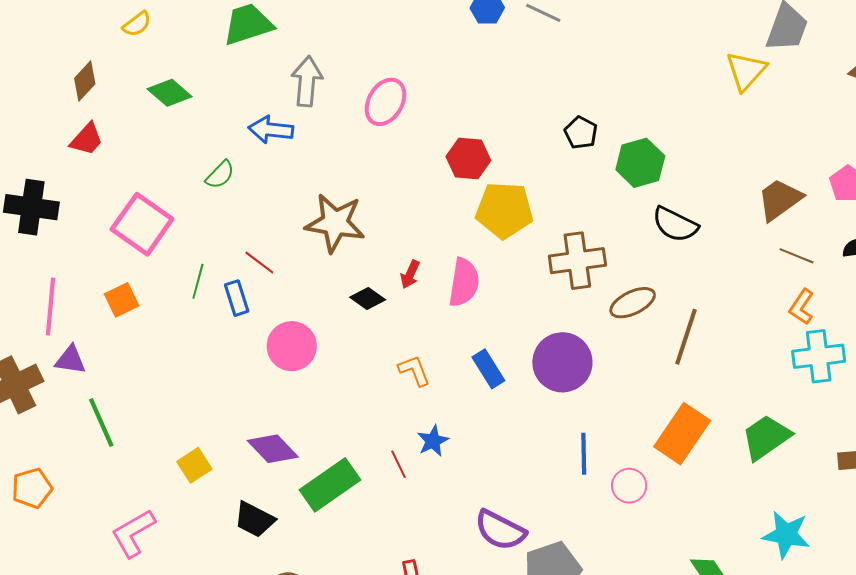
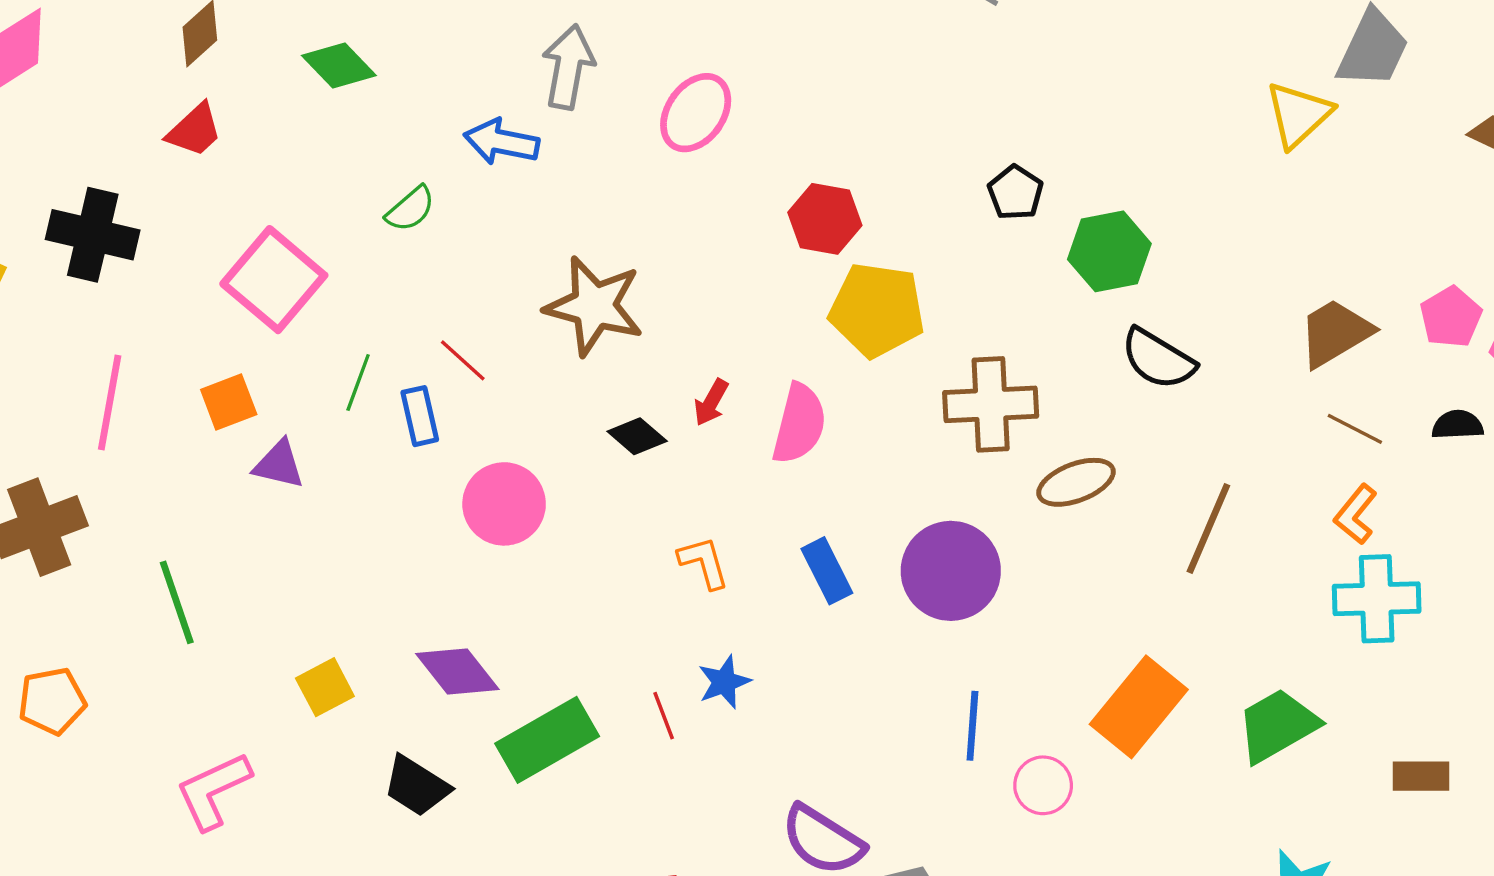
brown line: (686, 337) -> (1208, 529), moved
purple triangle: (70, 360) -> (279, 464), moved

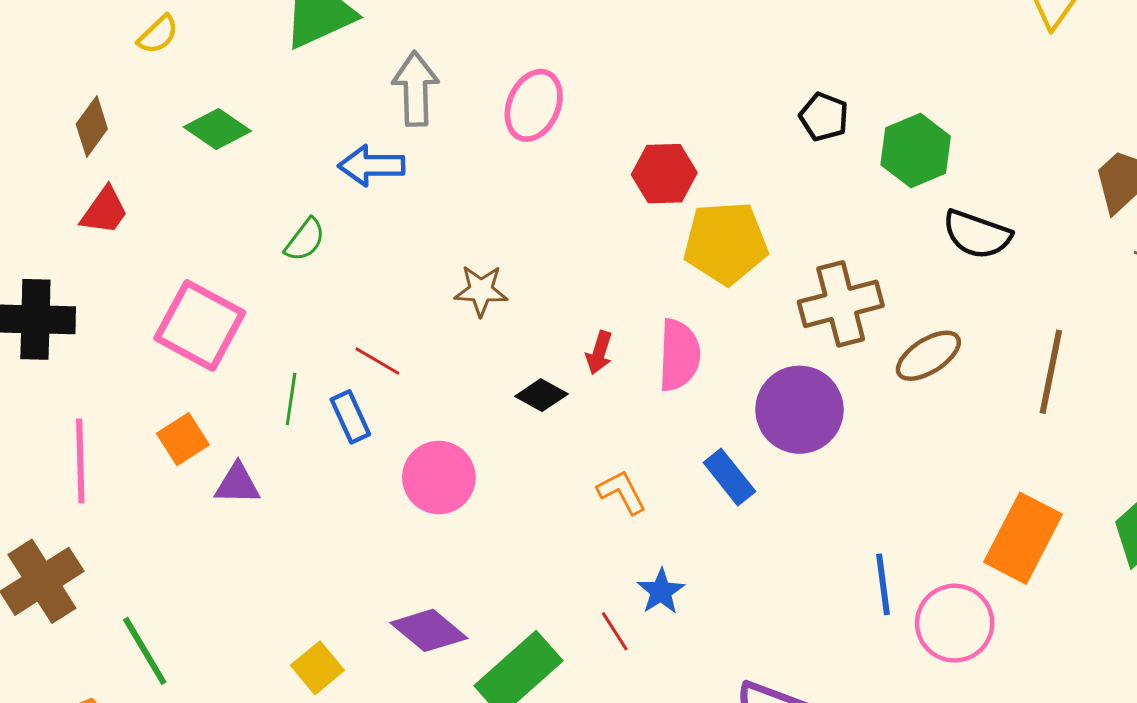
brown star: (594, 306) -> (481, 290), size x0.6
purple circle: (951, 571) -> (799, 410), moved
green line: (177, 602) -> (145, 651), moved
pink circle: (1043, 785) -> (955, 623), size x1.5

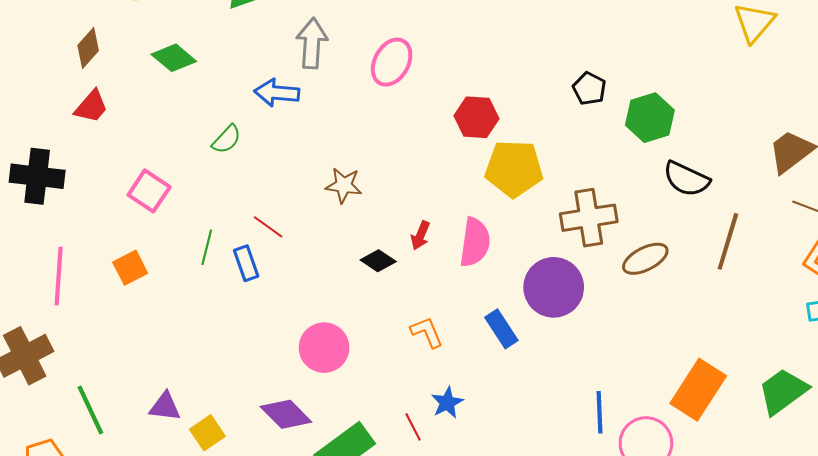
pink square: (200, 325) -> (149, 191), size x0.7
brown line: (1051, 372) -> (728, 241), moved
pink circle: (439, 477) -> (324, 348), moved
purple triangle: (237, 484) -> (165, 407), moved

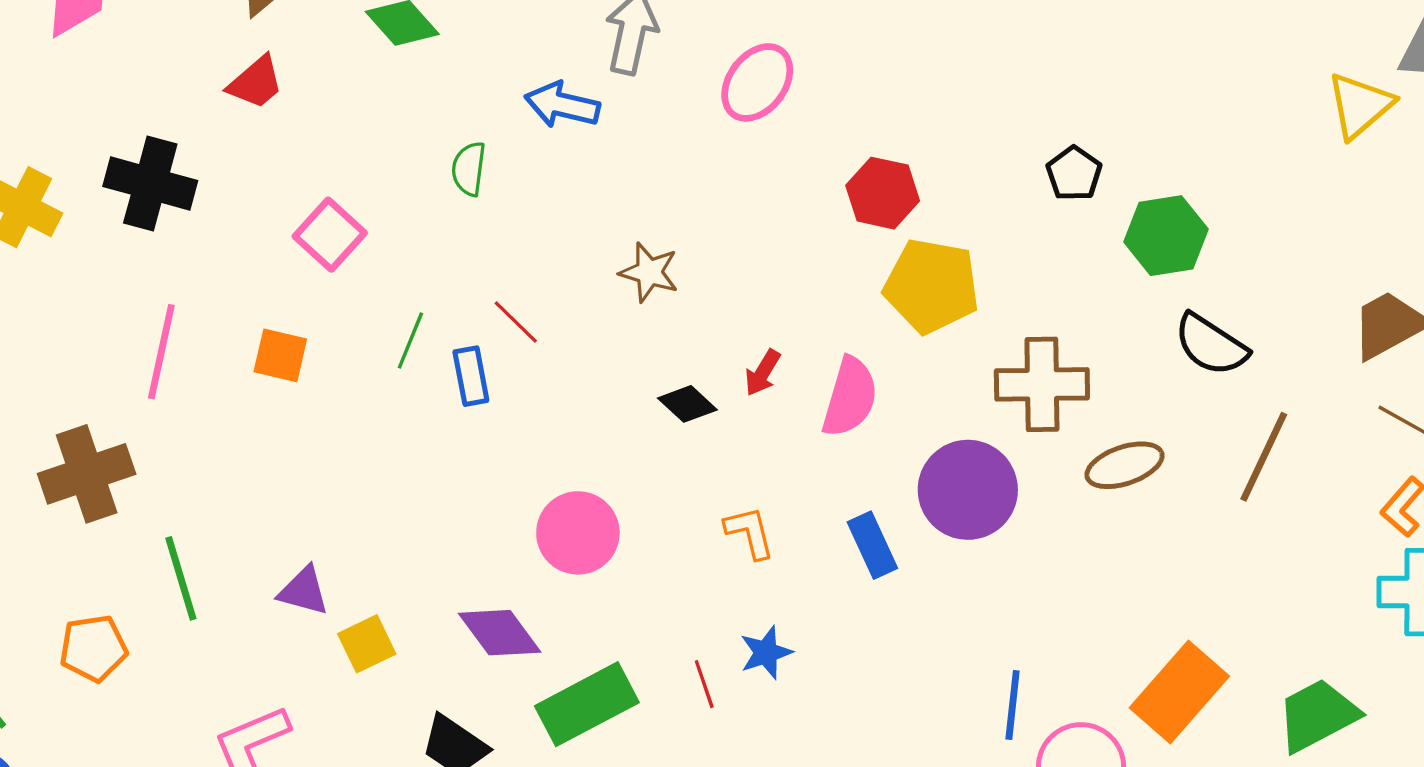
green semicircle: (227, 139) -> (469, 169), turned 136
orange square: (130, 268) -> (280, 355), turned 32

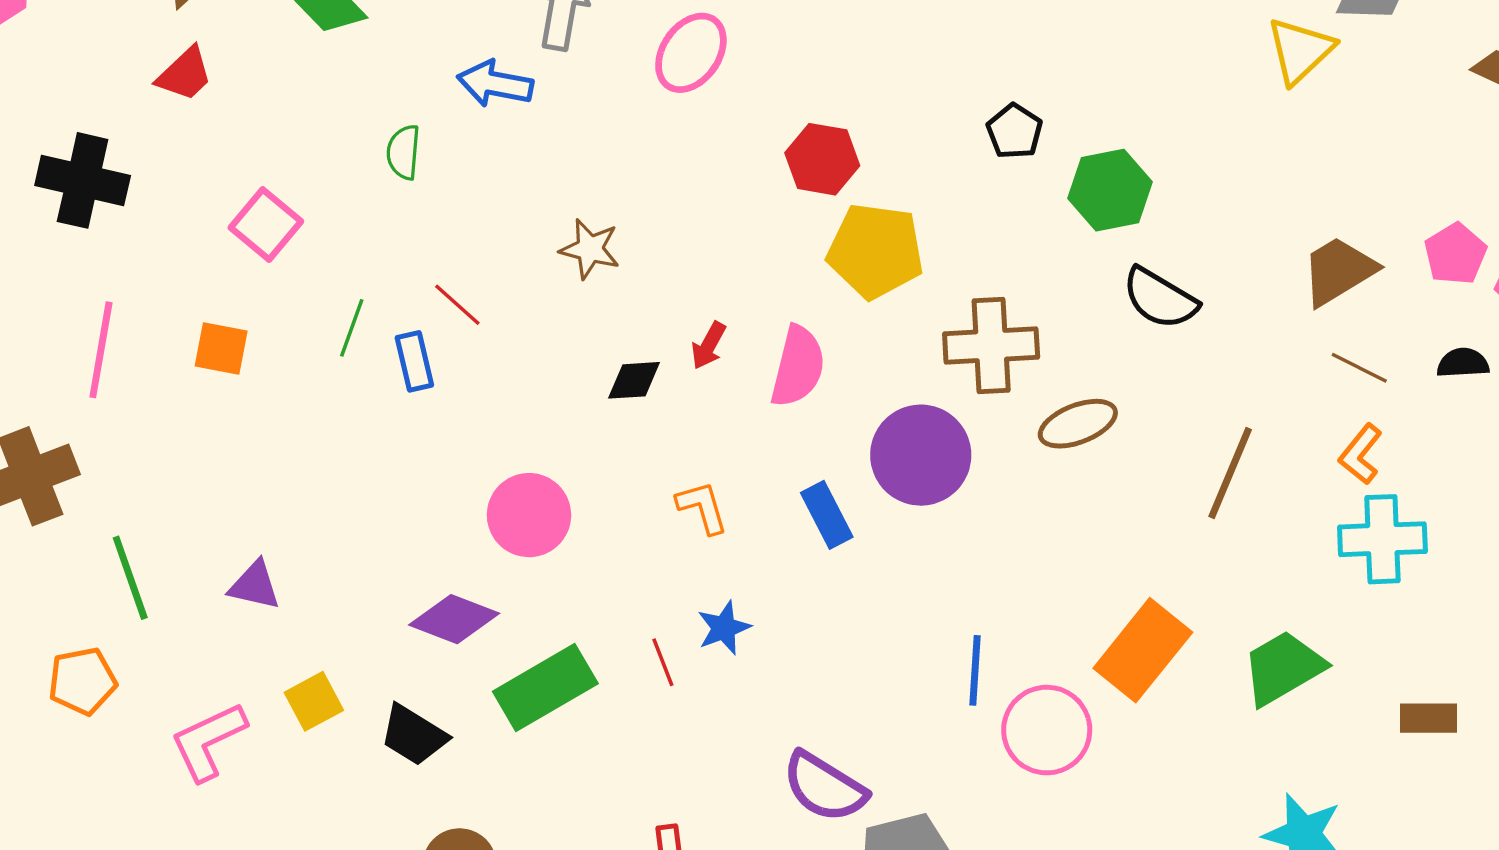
black diamond: (687, 404) -> (634, 380), turned -44
brown line: (1264, 457) -> (1230, 473), moved
purple diamond: (500, 633) -> (454, 619), turned -30
yellow square: (367, 644) -> (314, 701), moved
orange pentagon: (93, 648) -> (82, 681), moved

